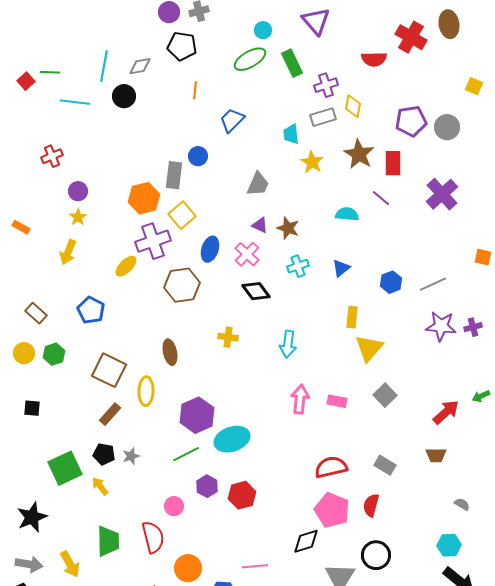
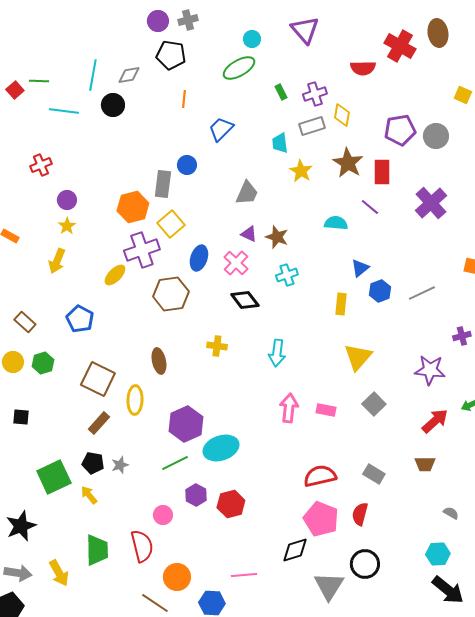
green rectangle: (292, 63) -> (281, 92), moved, size x0.6
blue triangle: (341, 268) -> (360, 268), moved
yellow rectangle: (352, 317) -> (341, 304), moved
purple star: (441, 326) -> (430, 370), moved

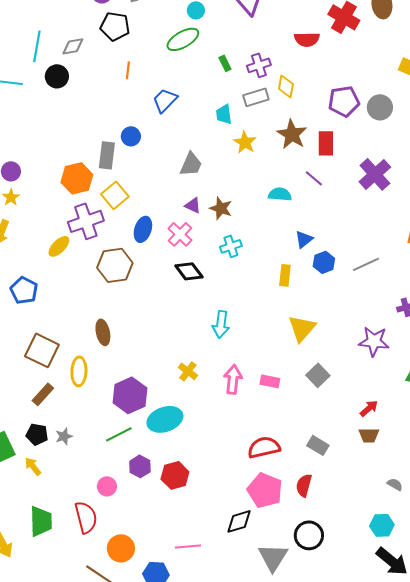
yellow cross: (217, 346) -> (188, 371), moved, turned 30
red arrow: (435, 421) -> (369, 408), moved, size x0.7

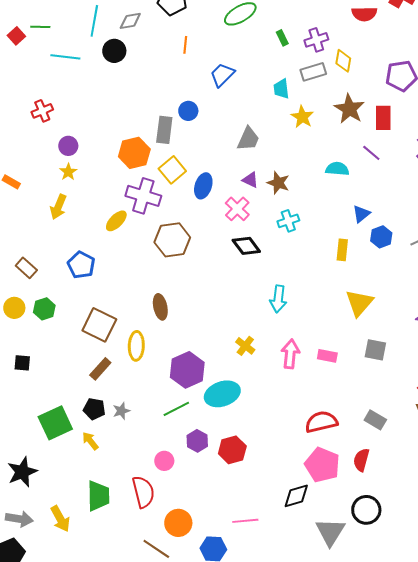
purple cross: (86, 221) -> (143, 196), turned 36
blue ellipse: (143, 229) -> (203, 186), moved
gray square: (318, 375) -> (375, 350), turned -35

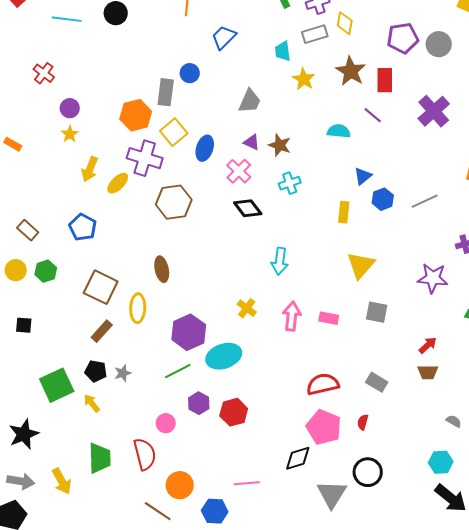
red cross: (42, 111) -> (44, 73), turned -30
yellow arrow: (58, 207) -> (90, 169), moved
red semicircle: (361, 460) -> (363, 422), size x0.7

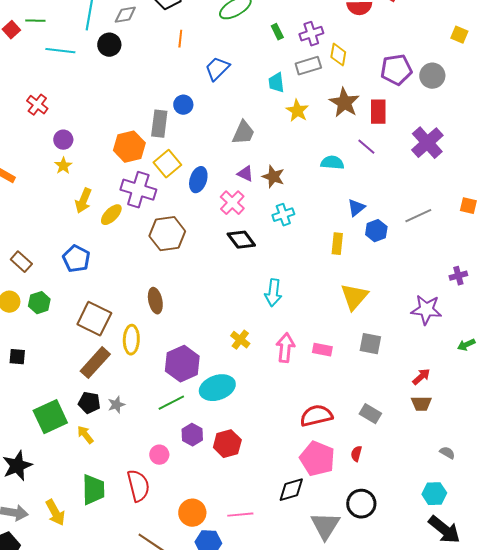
gray line: (425, 201) -> (418, 216), moved
brown rectangle: (102, 331) -> (95, 363), size x1.4
orange circle: (180, 485) -> (192, 513), moved

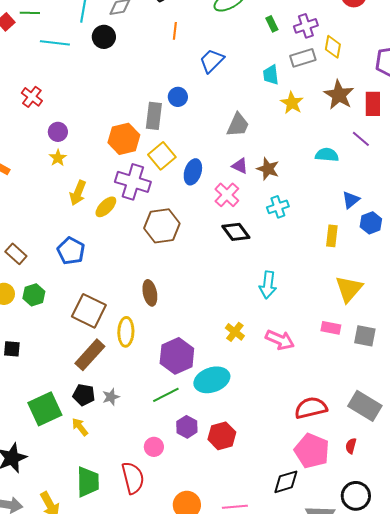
pink arrow: (285, 348) -> (280, 340), turned 108
pink rectangle: (322, 350) -> (331, 328), moved
gray rectangle: (370, 414) -> (365, 406), size x1.5

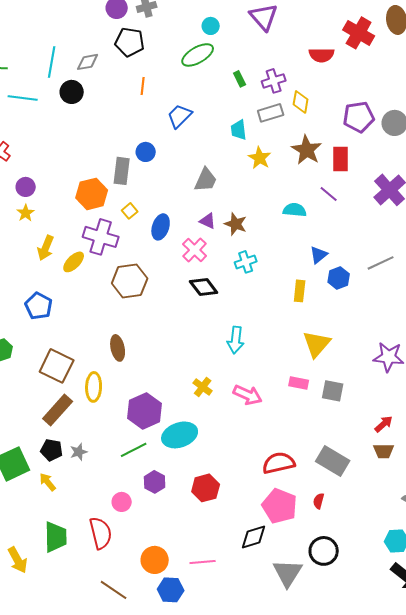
yellow square: (162, 156) -> (130, 211), size x0.6
red hexagon: (222, 436) -> (206, 488), moved

